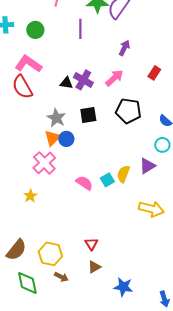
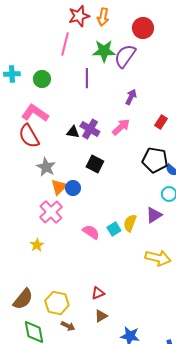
black pentagon: (128, 111) -> (155, 160), moved
black square: (88, 115) -> (95, 164), turned 36
gray star: (56, 118) -> (46, 167), moved
red triangle: (91, 244) -> (98, 293), turned 40

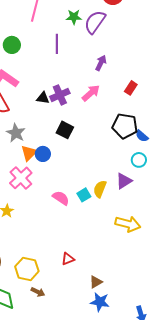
green star: (104, 51) -> (74, 17), size x0.7
purple cross: (90, 129) -> (60, 95), turned 36
brown triangle: (101, 316) -> (96, 282), moved

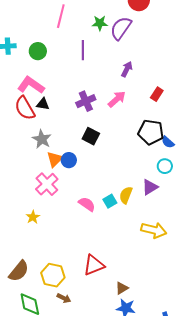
black triangle: (43, 98) -> (43, 104), moved
red triangle: (68, 259) -> (94, 265), size x1.6

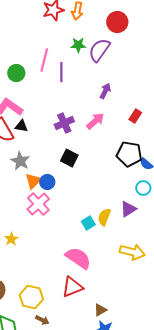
pink line: (61, 16) -> (44, 60), moved
pink cross: (47, 184) -> (38, 204), moved
pink semicircle: (87, 204) -> (78, 258), moved, size x1.5

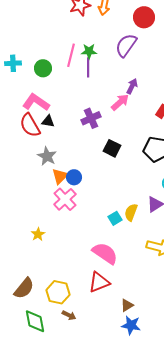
green star: (78, 45) -> (89, 51), moved
pink arrow: (95, 121) -> (120, 102), moved
black square: (69, 158) -> (112, 148), moved

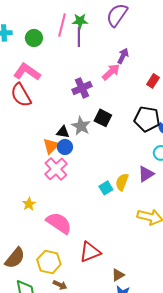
black triangle: (48, 121) -> (63, 132), moved
gray star: (47, 156) -> (81, 126), moved
pink semicircle: (105, 253) -> (59, 223), moved

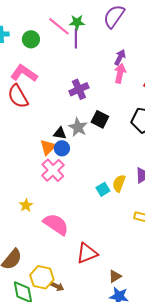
pink line: (62, 25) -> (59, 26), turned -65
pink arrow: (111, 72) -> (120, 73), moved, turned -36
yellow hexagon: (49, 262) -> (42, 277), moved

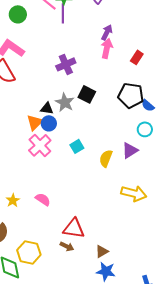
cyan square: (103, 189) -> (77, 146), moved
yellow star: (26, 205) -> (13, 200), moved
pink semicircle: (56, 224) -> (43, 199), size x0.6
red triangle: (87, 253) -> (74, 228), turned 30
brown arrow: (57, 286) -> (67, 246), moved

